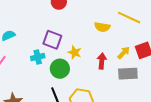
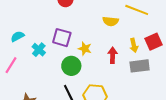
yellow arrow: (124, 53) -> (134, 45), turned 128
cyan cross: (38, 57) -> (39, 50), moved, turned -32

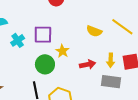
purple square: (62, 38) -> (43, 35), turned -30
red arrow: (113, 55) -> (88, 64), turned 63

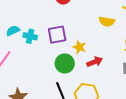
cyan cross: (18, 40) -> (30, 36), moved, turned -32
red arrow: (88, 64) -> (95, 62), moved

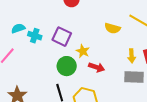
purple square: (57, 35) -> (62, 37), turned 30
red arrow: (95, 62) -> (97, 67), turned 35

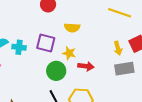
yellow semicircle: (112, 28) -> (72, 28), moved

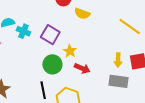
yellow semicircle: (72, 28) -> (82, 14), moved

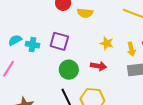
yellow star: (70, 51) -> (107, 43), moved

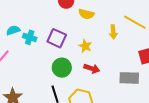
yellow star: (107, 43) -> (85, 46), moved
yellow arrow: (131, 49) -> (113, 32), moved

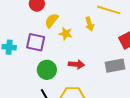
yellow semicircle: (86, 14) -> (52, 21), moved, turned 126
yellow star: (85, 46) -> (66, 34), moved

